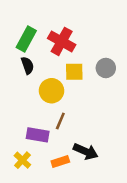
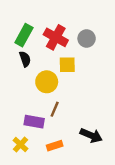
gray circle: (106, 68) -> (87, 38), moved
black arrow: (86, 151) -> (91, 135), moved

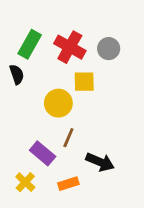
black semicircle: (25, 59) -> (17, 74), moved
purple rectangle: (34, 122) -> (43, 153), turned 30
black arrow: (91, 135) -> (100, 162), moved

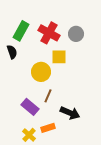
yellow cross: (25, 182) -> (29, 135), moved

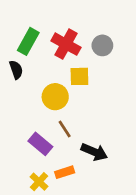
brown line: (48, 96) -> (65, 129), turned -56

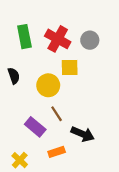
green rectangle: (28, 41) -> (24, 37), turned -40
black semicircle: (16, 70) -> (14, 76), moved
yellow cross: (39, 182) -> (20, 160), moved

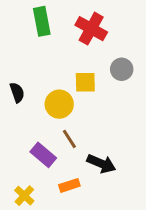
green rectangle: (24, 37) -> (42, 21), moved
red cross: (58, 39) -> (91, 29), moved
gray circle: (90, 40) -> (122, 69), moved

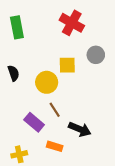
green rectangle: (42, 21) -> (17, 27), moved
orange rectangle: (69, 185) -> (55, 146), turned 35
yellow cross: (24, 196) -> (19, 154), turned 35

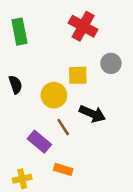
black arrow: (80, 129) -> (92, 114), moved

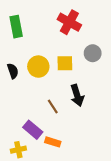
yellow circle: (54, 95) -> (38, 67), moved
black arrow: (92, 114) -> (77, 95), turned 50
purple rectangle: (39, 142) -> (33, 130), moved

